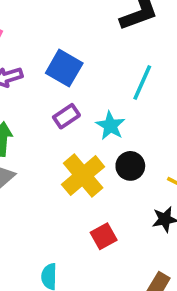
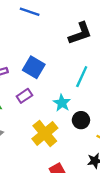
purple rectangle: (66, 116) -> (24, 96), moved
black circle: (130, 166) -> (81, 120), moved

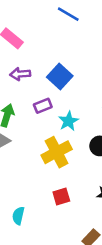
cyan star: (62, 103) -> (68, 121), moved

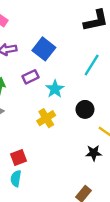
yellow cross: (57, 152) -> (46, 118), size x0.7
red square: (61, 197) -> (19, 157), moved

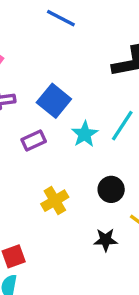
cyan star: (55, 89) -> (85, 134), moved
black star: (94, 153) -> (106, 240), moved

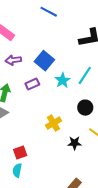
black circle: (111, 189) -> (85, 108), moved
yellow cross: (55, 201) -> (53, 123), moved

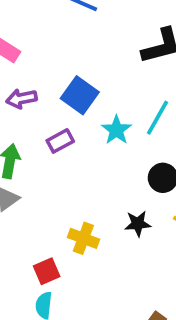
yellow cross: (53, 123) -> (83, 238), moved, turned -35
black star: (75, 143) -> (138, 224), moved

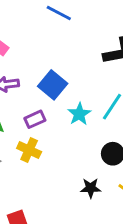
yellow cross: (83, 238) -> (29, 150), moved

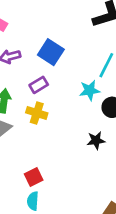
cyan star: (79, 114) -> (90, 90), moved, turned 30

